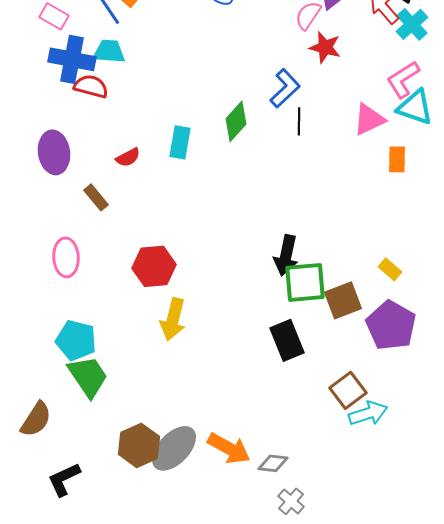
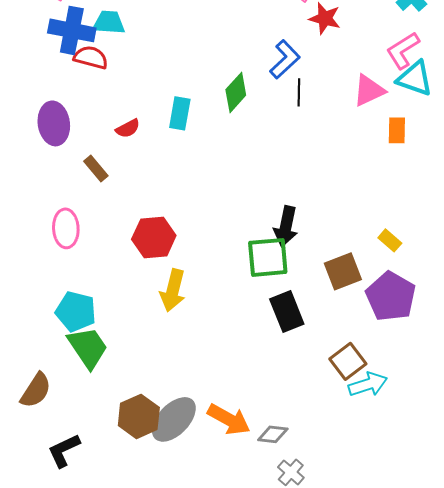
green square: (305, 282) -> (268, 257), moved

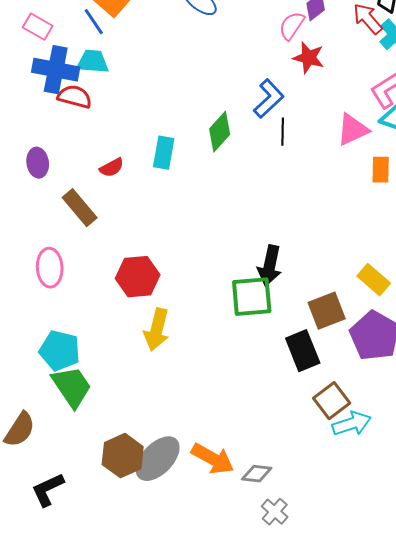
purple ellipse: (54, 123) -> (38, 163), size x0.7
brown rectangle: (96, 168) -> (80, 208), size x1.4
yellow rectangle: (390, 240) -> (374, 280), size x1.4
black rectangle: (287, 311) -> (303, 351), moved

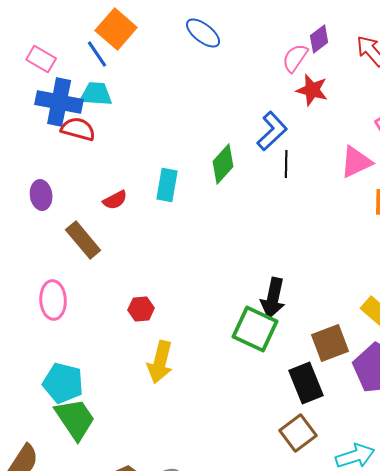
red hexagon: (138, 277) -> (141, 309), size x0.6
green square: (252, 297) -> (255, 329), turned 30
brown square: (332, 401) -> (298, 433), moved

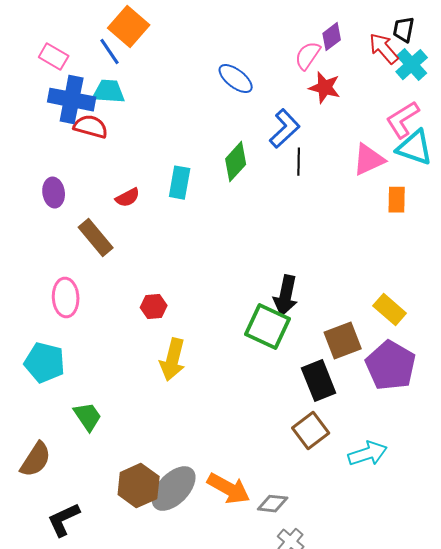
blue ellipse: (203, 33) -> (236, 79), moved
cyan pentagon: (63, 383) -> (45, 363), moved
green trapezoid: (75, 419) -> (88, 417), size x0.7

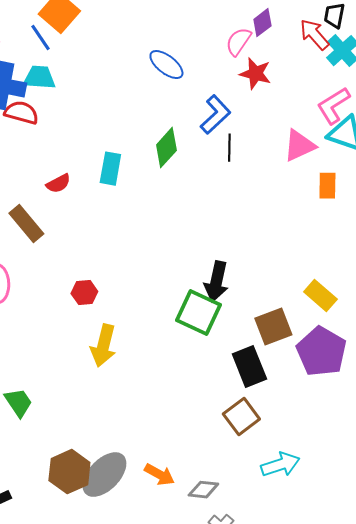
cyan arrow: (368, 454) -> (280, 465), moved
orange arrow: (229, 489) -> (159, 475), size x0.7

